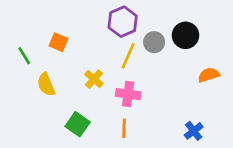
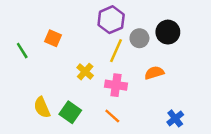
orange semicircle: (209, 75) -> (154, 73), moved
yellow semicircle: (46, 85) -> (42, 107), moved
orange line: (124, 128) -> (112, 116), turned -49

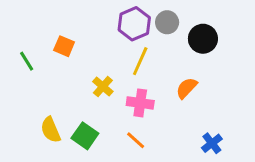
gray circle: (139, 38) -> (167, 22), moved
orange semicircle: (154, 73) -> (186, 88), turned -30

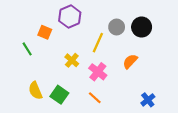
gray circle: (167, 22) -> (117, 27), moved
purple hexagon: (134, 24) -> (70, 17), moved
green line: (27, 61) -> (27, 49), moved
pink cross: (140, 103) -> (98, 72), turned 30

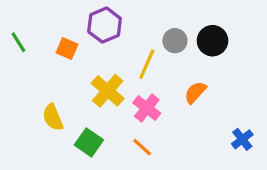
green line: (27, 49) -> (18, 42), moved
yellow cross: (72, 60) -> (108, 91), size x1.5
yellow semicircle: (35, 91) -> (53, 117), moved
blue cross: (148, 100) -> (242, 139), moved

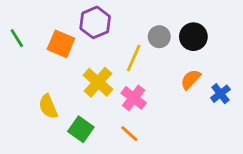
orange square: (67, 49) -> (61, 44), size x1.4
orange semicircle: (195, 92) -> (191, 79), moved
blue cross: (242, 139) -> (220, 94), moved

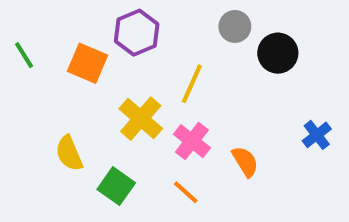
gray circle: (159, 37) -> (235, 26), moved
orange semicircle: (191, 79) -> (245, 162), moved, turned 105

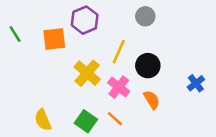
black circle: (278, 53) -> (148, 66), moved
orange square: (88, 63) -> (54, 39), turned -30
yellow semicircle: (69, 153) -> (43, 120), moved
green square: (116, 186) -> (86, 121), moved

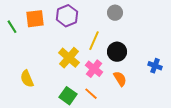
orange square: (54, 39) -> (35, 19), moved
blue cross: (196, 83) -> (155, 66), turned -32
yellow semicircle: (43, 120) -> (27, 79), moved

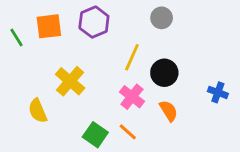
yellow cross: (69, 58) -> (70, 81), moved

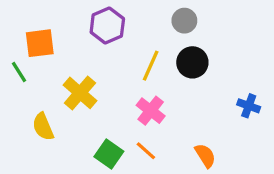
orange square: (49, 26) -> (40, 43), moved
green line: (17, 38) -> (19, 72), moved
black circle: (164, 73) -> (192, 62), moved
orange semicircle: (169, 111) -> (205, 156), moved

